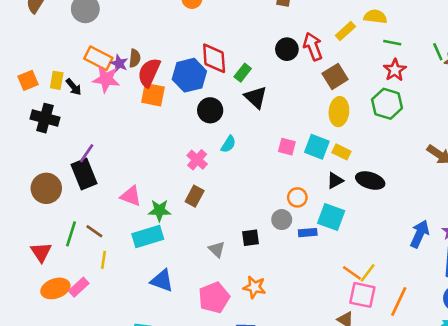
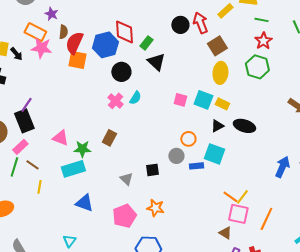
purple star: (119, 63) -> (51, 14), moved
pink cross: (197, 160) -> (115, 101), moved
pink rectangle: (79, 287) -> (20, 147), moved

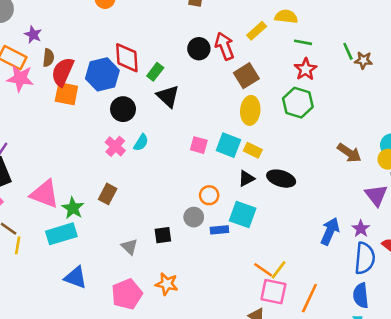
pink triangle: (60, 138) -> (45, 194), size x1.4
green star: (82, 149) -> (73, 208), turned 30
yellow line: (39, 187) -> (18, 245), moved

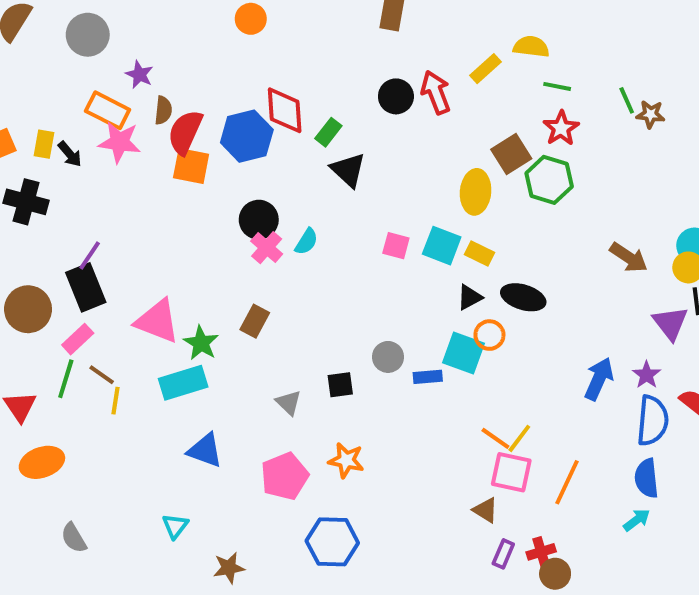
brown square: (246, 76) -> (511, 154), moved
black circle: (123, 109) -> (259, 220), moved
orange circle: (209, 195) -> (489, 335), moved

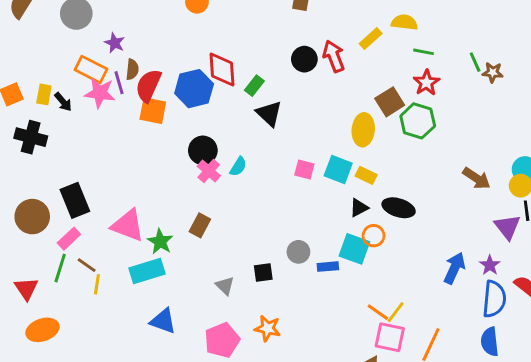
purple line: (90, 255) -> (119, 83), moved, turned -50

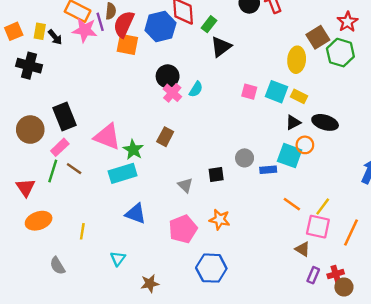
black triangle: (269, 114) -> (221, 47), turned 40
yellow line: (97, 284) -> (82, 231), moved
orange line: (378, 312) -> (292, 204), moved

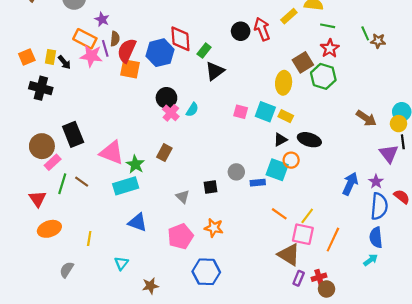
pink rectangle: (60, 147) -> (53, 162), moved
brown triangle: (303, 249) -> (289, 255), size x1.6
gray semicircle: (57, 266) -> (67, 270), turned 63

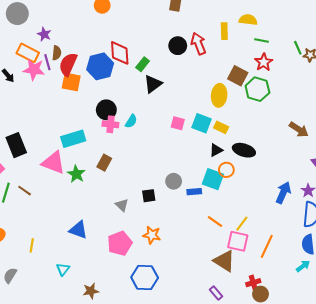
yellow rectangle: (289, 16) -> (224, 31), turned -49
brown square: (303, 62) -> (238, 76), turned -30
pink cross: (171, 113) -> (110, 124), turned -35
cyan rectangle: (126, 186) -> (73, 139), moved
purple rectangle: (299, 278) -> (216, 293), moved, turned -64

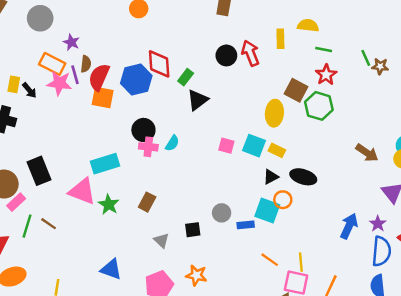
brown rectangle: (104, 163) -> (147, 202), moved
yellow line: (242, 224) -> (301, 262), turned -42

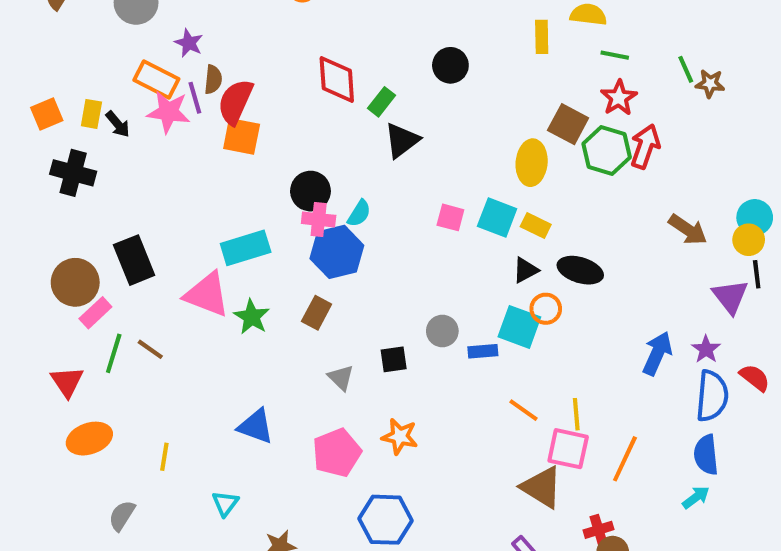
red arrow: (250, 53) -> (645, 146), moved, turned 40
blue hexagon: (136, 80) -> (337, 252), moved

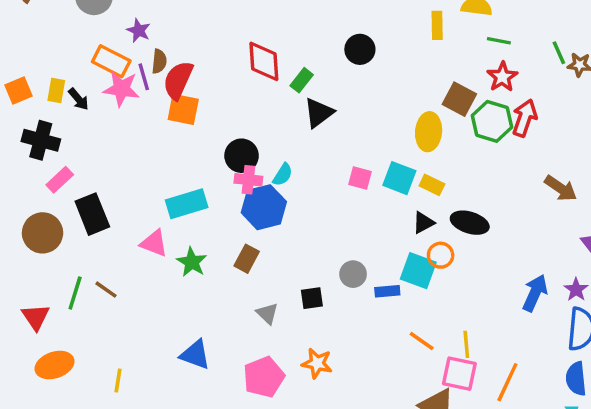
pink triangle: (207, 295) -> (154, 243), size x0.7
pink rectangle: (95, 313) -> (60, 180), moved

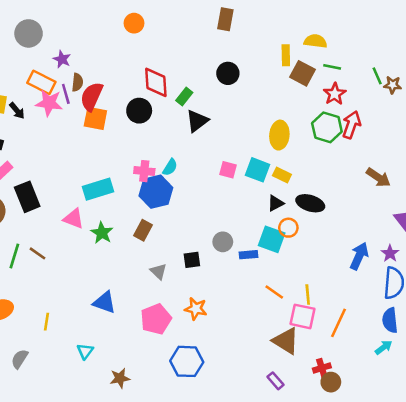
brown square: (459, 99) -> (303, 73), moved
black circle: (242, 156) -> (139, 111), moved

